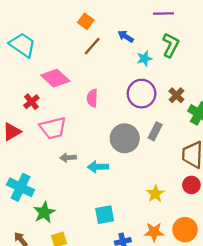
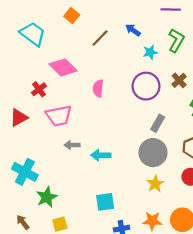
orange square: (86, 21) -> (72, 15), moved
brown cross: (176, 95) -> (179, 80), moved
gray circle: (125, 138) -> (153, 153), moved

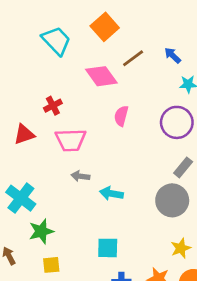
orange square: (72, 15) -> (105, 27), size x1.5
pink diamond: (63, 67) -> (101, 76), moved
yellow star: (155, 184) -> (181, 248), moved

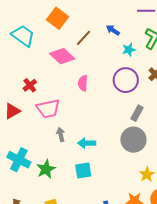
gray arrow: (80, 176) -> (61, 135), turned 80
green star: (41, 231) -> (46, 169), moved
cyan square: (108, 248) -> (83, 171), moved

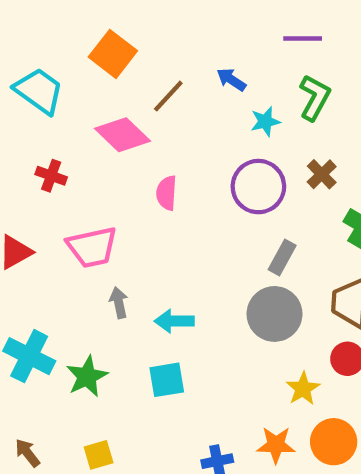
red cross: (30, 85) -> (51, 176), moved, turned -32

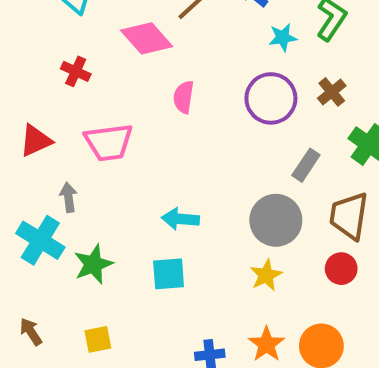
gray rectangle: (282, 257) -> (306, 165), moved
gray arrow: (119, 303) -> (68, 197), moved
yellow star: (303, 389) -> (266, 275), moved
orange star: (276, 445) -> (267, 344), turned 30

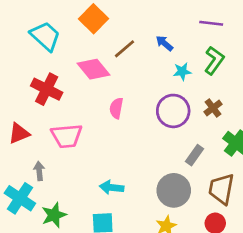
red cross: (76, 71) -> (47, 89), size x1.6

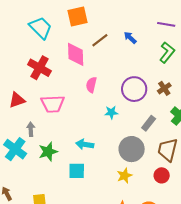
orange square: (94, 19) -> (78, 16), turned 30
pink diamond: (94, 69) -> (76, 54), turned 35
cyan star: (182, 71) -> (111, 112), moved
green star: (54, 215) -> (48, 152), moved

